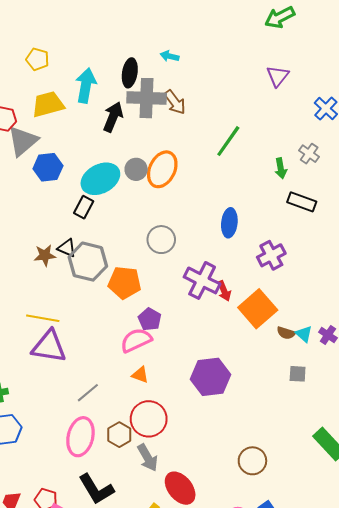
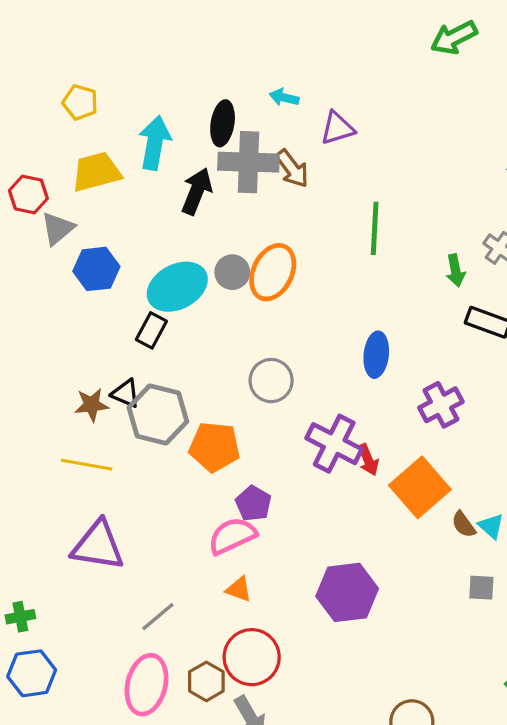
purple triangle: (278, 76) -> (337, 128), moved, turned 35
gray triangle: (23, 141) -> (58, 228), size x0.7
green line: (228, 141) -> (375, 228), turned -32
yellow line: (43, 318) -> (87, 465), moved
brown semicircle: (286, 333) -> (464, 524), turned 36

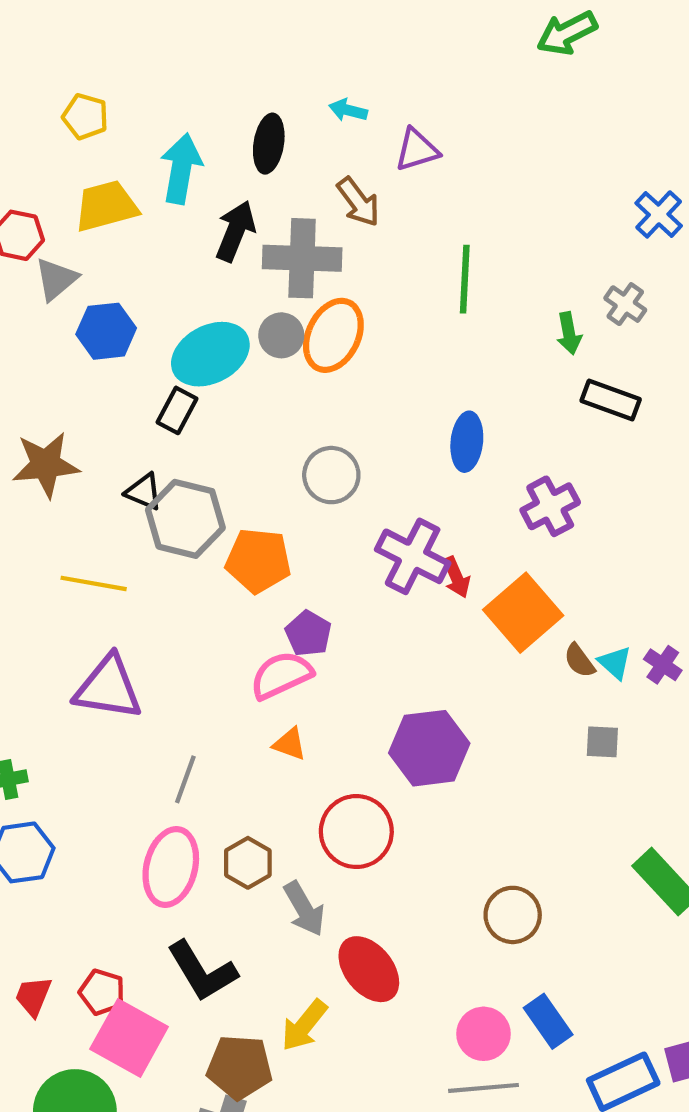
gray cross: (248, 162) -> (302, 258), moved
brown star: (92, 405) -> (46, 465), moved, size x1.5
gray line: (158, 617) -> (185, 779), turned -30
red circle: (252, 657) -> (356, 832), moved

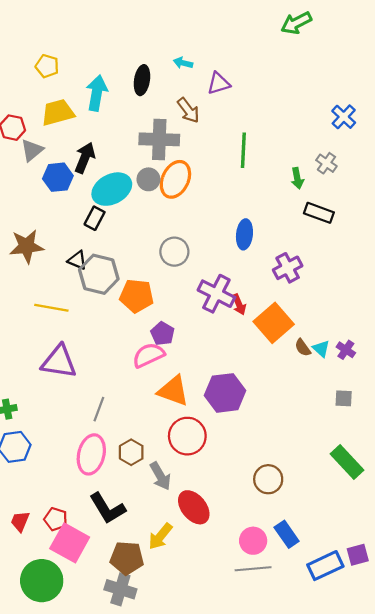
black arrow: (235, 231) -> (85, 158), moved
gray square: (602, 742) -> (344, 398), moved
orange triangle: (290, 744) -> (173, 391), moved, size x1.8

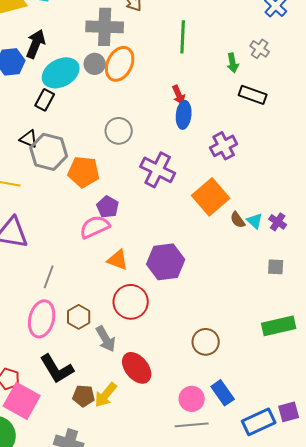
red arrow: (239, 304) -> (179, 95), moved
orange triangle: (173, 391) -> (118, 260), size x0.7
green rectangle: (347, 462) -> (279, 326), turned -60
brown pentagon: (127, 558) -> (84, 396), moved, size x0.7

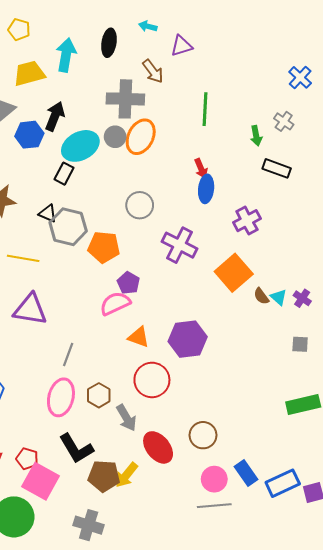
brown circle: (206, 342) -> (203, 435), moved
brown pentagon: (84, 396) -> (104, 476), size x1.4
blue rectangle: (259, 422) -> (283, 483), moved

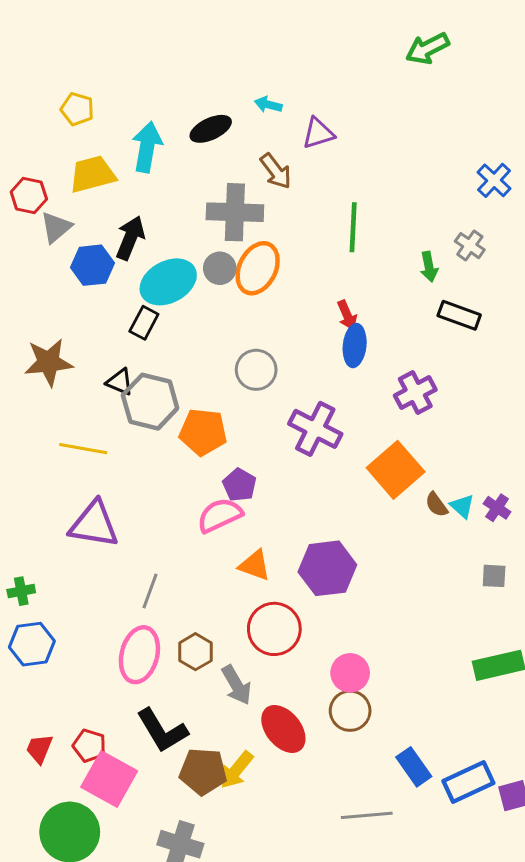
black ellipse: (109, 43) -> (211, 129), turned 56
pink circle: (214, 479) -> (350, 673), moved

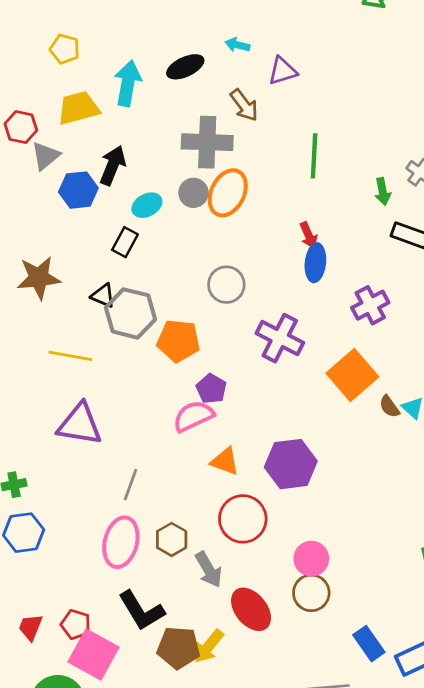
cyan ellipse: (168, 282) -> (147, 205), size x0.6

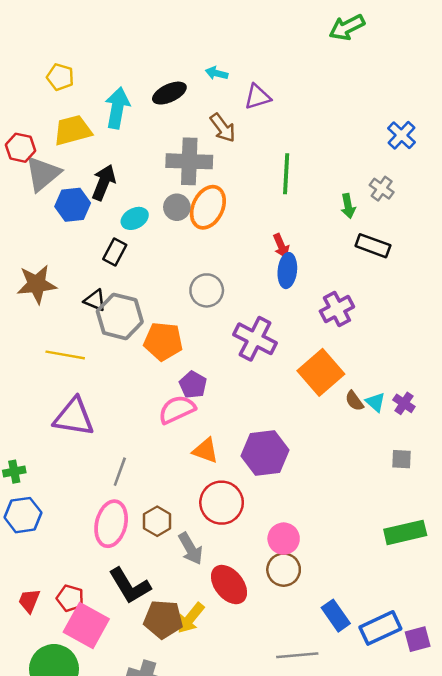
gray triangle: (46, 156) -> (43, 174), size x1.4

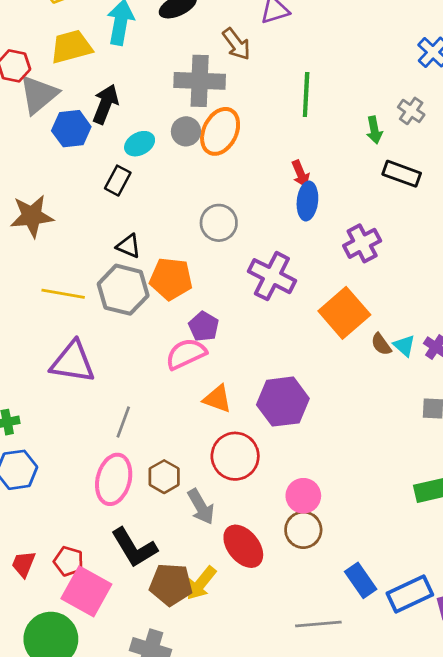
black triangle: (95, 300) -> (129, 246), moved
gray hexagon: (120, 316) -> (123, 290), moved

